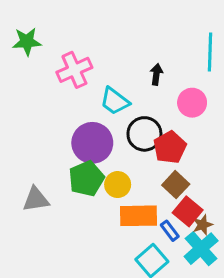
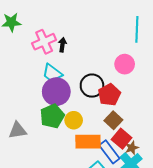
black arrow: (156, 74) -> (62, 45), moved
cyan trapezoid: (115, 101) -> (52, 73), moved
blue rectangle: (170, 231) -> (109, 152), size x1.6

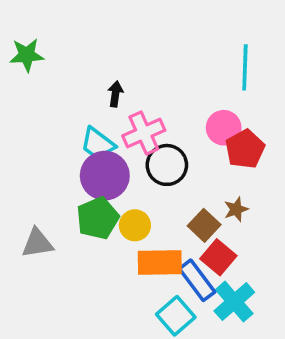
pink cross: (44, 42) -> (144, 133), moved
red pentagon: (109, 95) -> (245, 149), moved
brown star: (132, 148) -> (236, 209), moved

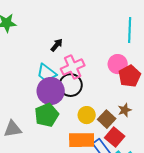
black arrow: (115, 94) -> (57, 45), turned 32
black circle: (167, 165) -> (71, 85), moved
yellow circle: (135, 225) -> (87, 115), moved

